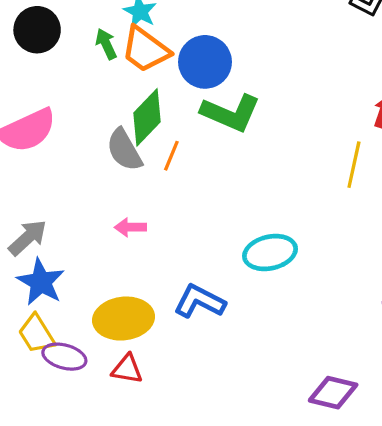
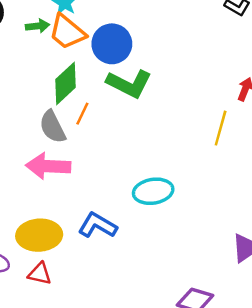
green arrow: (106, 44) -> (38, 26), turned 105
gray semicircle: (124, 150) -> (52, 127), moved
pink arrow: (130, 227) -> (48, 166), size x1.8

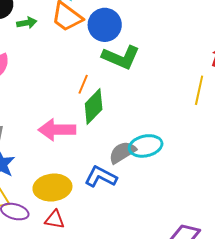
green arrow: (38, 26) -> (27, 23), moved
green diamond: (65, 83) -> (94, 107), moved
gray semicircle: (52, 127) -> (122, 152), moved, turned 88

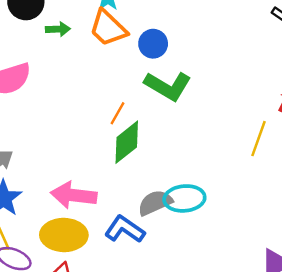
blue circle: (105, 25) -> (153, 44), size x0.7
pink arrow: (57, 130) -> (74, 195), moved

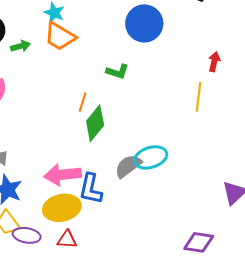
blue circle: (153, 44) -> (144, 23), moved, size x1.6
green L-shape: (168, 86) -> (118, 71), size x0.6
blue L-shape: (125, 229) -> (91, 189), moved, turned -100

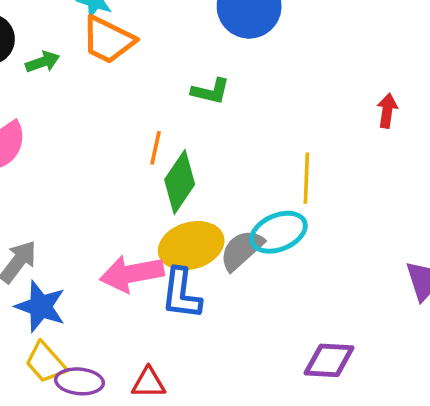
red arrow: (214, 62) -> (387, 111), moved
yellow line: (199, 97) -> (306, 178), moved
yellow ellipse: (62, 208) -> (191, 246), moved
purple diamond: (199, 242) -> (329, 360), moved

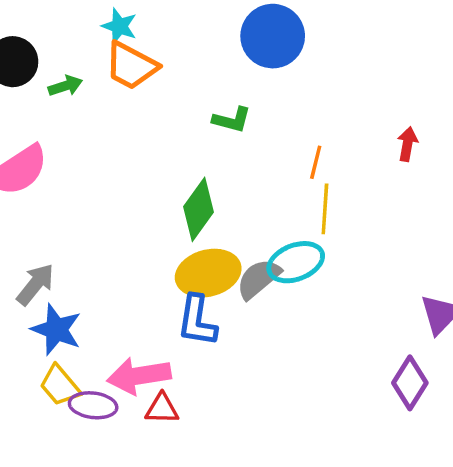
orange line: (156, 148) -> (316, 162), moved
pink arrow: (132, 274) -> (139, 376), moved
purple diamond: (329, 360) -> (410, 383), moved, turned -63

